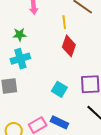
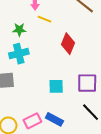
yellow line: (64, 22) -> (45, 19), moved, turned -64
cyan square: (59, 89) -> (56, 86), turned -35

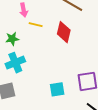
red diamond: (68, 44) -> (64, 32), moved

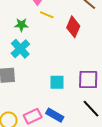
cyan cross: (15, 63) -> (20, 49), turned -30

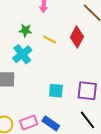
yellow line: (47, 15) -> (49, 39), moved

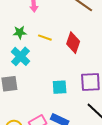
red diamond: (77, 37) -> (73, 43), moved

